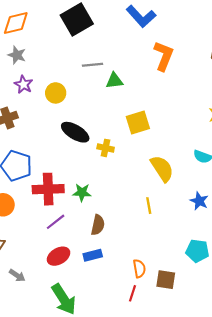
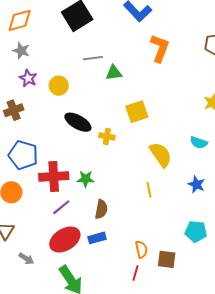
red ellipse: (59, 256) -> (65, 240), size x1.4

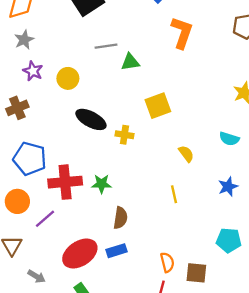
gray star: (21, 51) -> (24, 40), turned 30
yellow semicircle: (161, 155) -> (186, 154), size x0.6
blue star: (196, 184) -> (228, 187), turned 30
purple line: (61, 207) -> (45, 219), moved

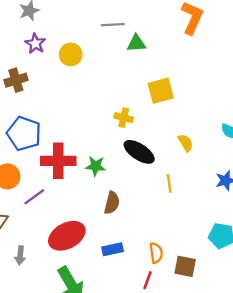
black ellipse: (91, 119) -> (139, 152), moved
blue rectangle: (116, 251) -> (113, 249), moved
gray arrow: (37, 276) -> (20, 255), turned 60

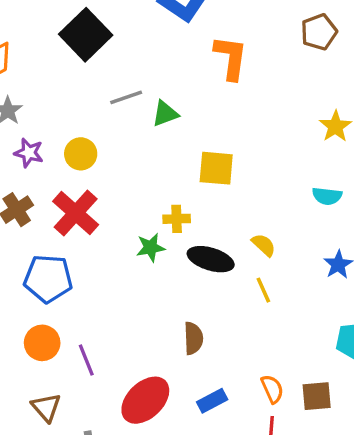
yellow square: (161, 91) -> (216, 168), turned 36
yellow semicircle: (186, 143) -> (264, 245), moved
red cross: (58, 161) -> (76, 213), moved, turned -32
green star: (96, 166) -> (151, 248), moved
purple line: (34, 197) -> (86, 360), turned -60

